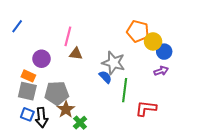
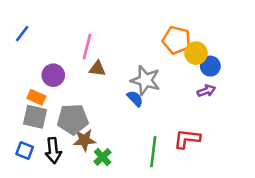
green line: (125, 90) -> (153, 152), moved
brown star: (66, 109) -> (84, 140), turned 30
blue square: (27, 114) -> (25, 150), moved

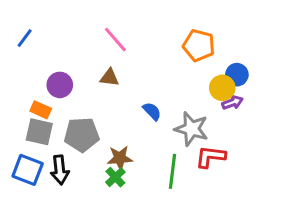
pink line: (87, 47) -> (115, 40), moved, turned -55
yellow circle: (196, 53) -> (222, 88), moved
gray star: (145, 80) -> (192, 129), moved
brown star: (84, 140) -> (120, 158), moved
blue square: (25, 150) -> (28, 170), size x1.5

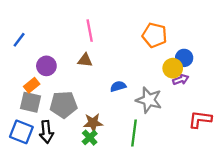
blue line: (25, 38) -> (19, 40), moved
pink line: (115, 40) -> (90, 31), turned 30
orange rectangle: (41, 110) -> (32, 85), turned -63
blue semicircle: (152, 111) -> (118, 86), turned -63
red L-shape: (211, 157) -> (200, 119), moved

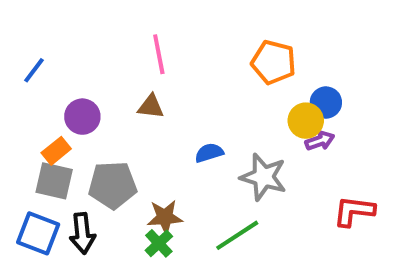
green line: (134, 133) -> (237, 235), turned 50

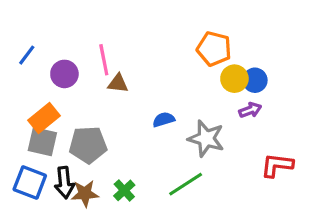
pink line: (159, 54) -> (104, 60), moved
purple circle: (82, 117) -> (64, 74), moved
yellow circle: (306, 121) -> (234, 79), moved
orange rectangle: (56, 151) -> (44, 118), size x1.4
brown star: (165, 217) -> (85, 194), moved

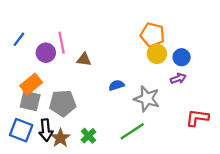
pink line: (104, 60) -> (62, 43), moved
yellow circle: (234, 79) -> (157, 54), moved
brown star: (85, 194) -> (60, 138), turned -30

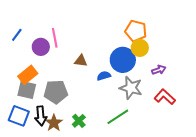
blue circle: (182, 57) -> (123, 60), moved, size x1.6
brown triangle: (84, 59) -> (81, 61), moved
red L-shape: (197, 118) -> (165, 97), moved, turned 35

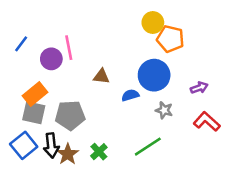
yellow circle: (140, 48) -> (153, 23), moved
gray star: (131, 88) -> (164, 110), size x0.6
blue square: (19, 116) -> (24, 145), turned 30

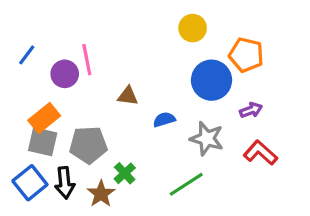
orange pentagon: (170, 39) -> (246, 55), moved
blue circle: (154, 75) -> (211, 80), moved
gray star: (164, 110) -> (207, 139), size x1.5
green cross: (99, 152) -> (125, 173), moved
brown star: (68, 154) -> (101, 194), moved

